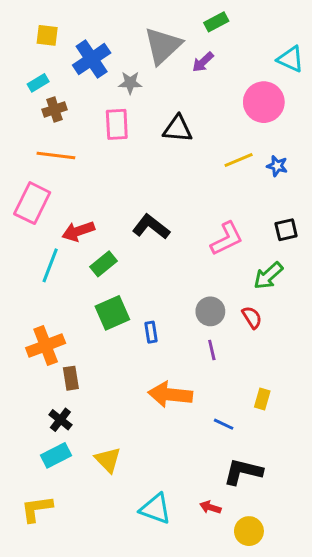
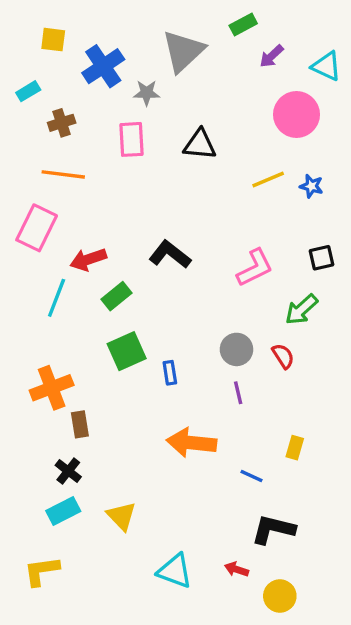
purple arrow: (203, 62) -> (271, 56), moved
cyan rectangle: (38, 83) -> (28, 91), moved

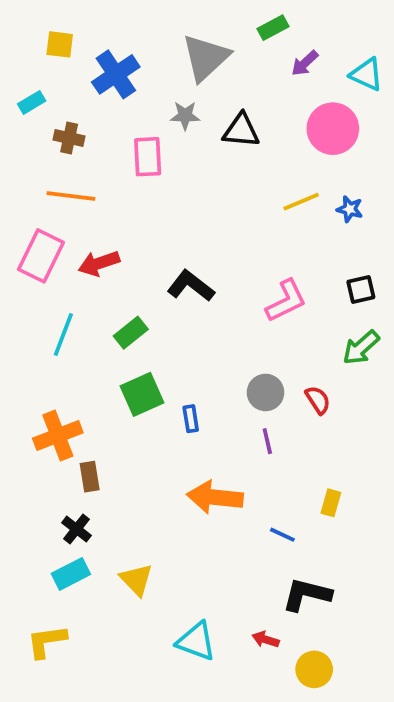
gray star: (147, 93) -> (185, 116), moved
brown cross: (62, 123) -> (69, 138), turned 30
black triangle: (200, 144) -> (241, 131), moved
red arrow: (88, 259) -> (99, 263), moved
green arrow: (301, 309) -> (361, 348), moved

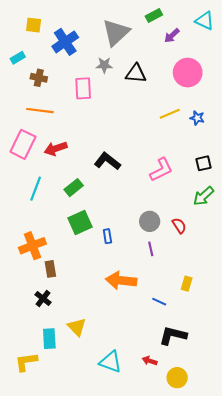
cyan triangle: (367, 74) -> (205, 21), moved
cyan rectangle: (71, 574) -> (49, 339), moved, turned -66

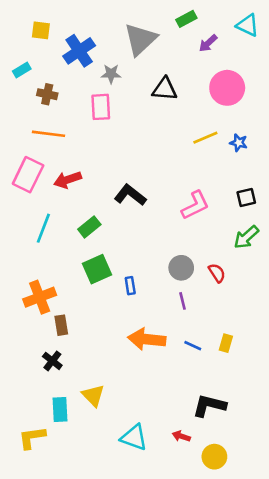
gray star: (104, 65) -> (111, 74), moved
blue line: (159, 302) -> (193, 346), moved

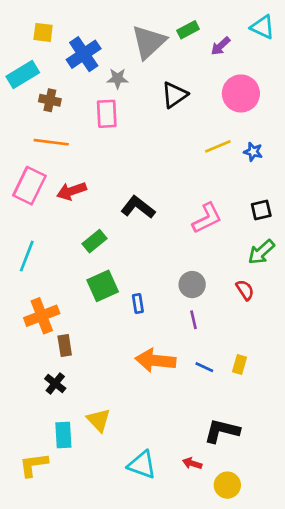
green rectangle: (186, 19) -> (188, 30), moved
cyan rectangle: (22, 70) -> (23, 74), size x1.6
black triangle: (165, 89) -> (174, 95), turned -40
cyan line: (43, 228) -> (27, 256), moved
red semicircle: (217, 273) -> (245, 290), moved

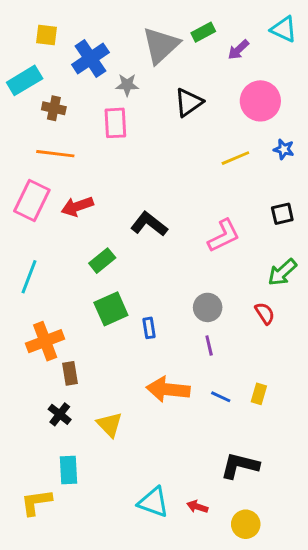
blue star: (253, 152) -> (284, 149), moved
black square: (261, 210) -> (282, 214), moved
yellow triangle: (99, 420) -> (109, 425), moved
red arrow: (192, 463) -> (197, 507), moved

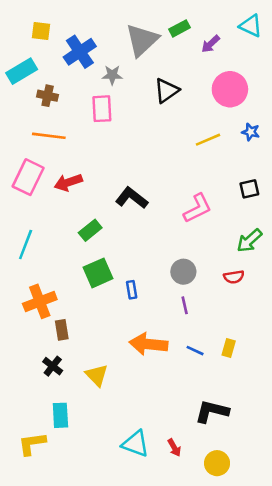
red semicircle: (265, 313) -> (234, 277), turned 114
red arrow: (197, 507) -> (174, 448), turned -138

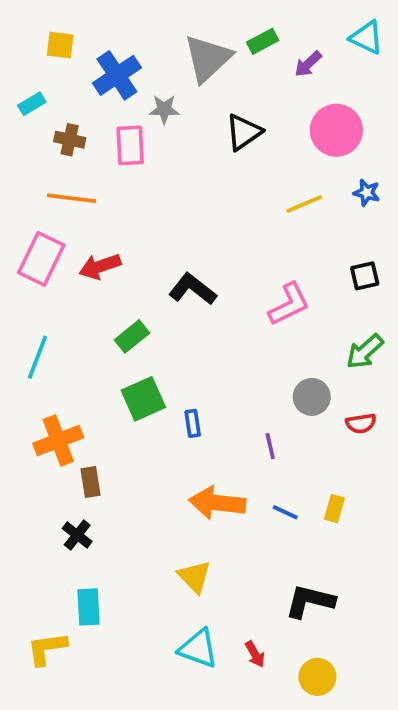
cyan rectangle: (22, 71) -> (32, 104), size x0.6
pink rectangle: (102, 109) -> (130, 145), moved
gray circle: (183, 272) -> (312, 397), moved
red semicircle: (234, 277) -> (361, 423), moved
yellow triangle: (97, 375) -> (194, 577), moved

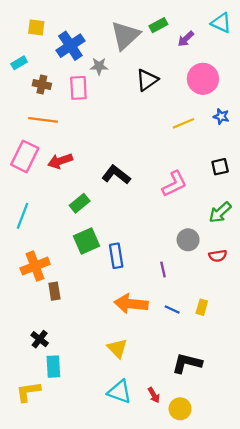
blue rectangle: (193, 423) -> (116, 256), size x1.5
black cross: (77, 535) -> (40, 339), moved
yellow circle: (317, 677) -> (180, 409), moved

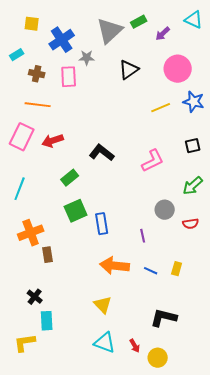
blue star: (221, 116) -> (194, 102), size x1.5

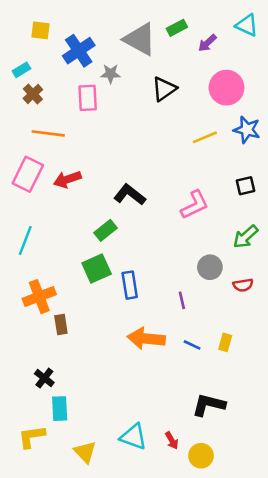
gray triangle: (110, 31) -> (140, 39), turned -48
brown cross: (37, 74) -> (33, 94), moved, turned 35
green rectangle: (70, 178) -> (105, 230), moved
yellow triangle: (103, 305) -> (85, 452), moved

